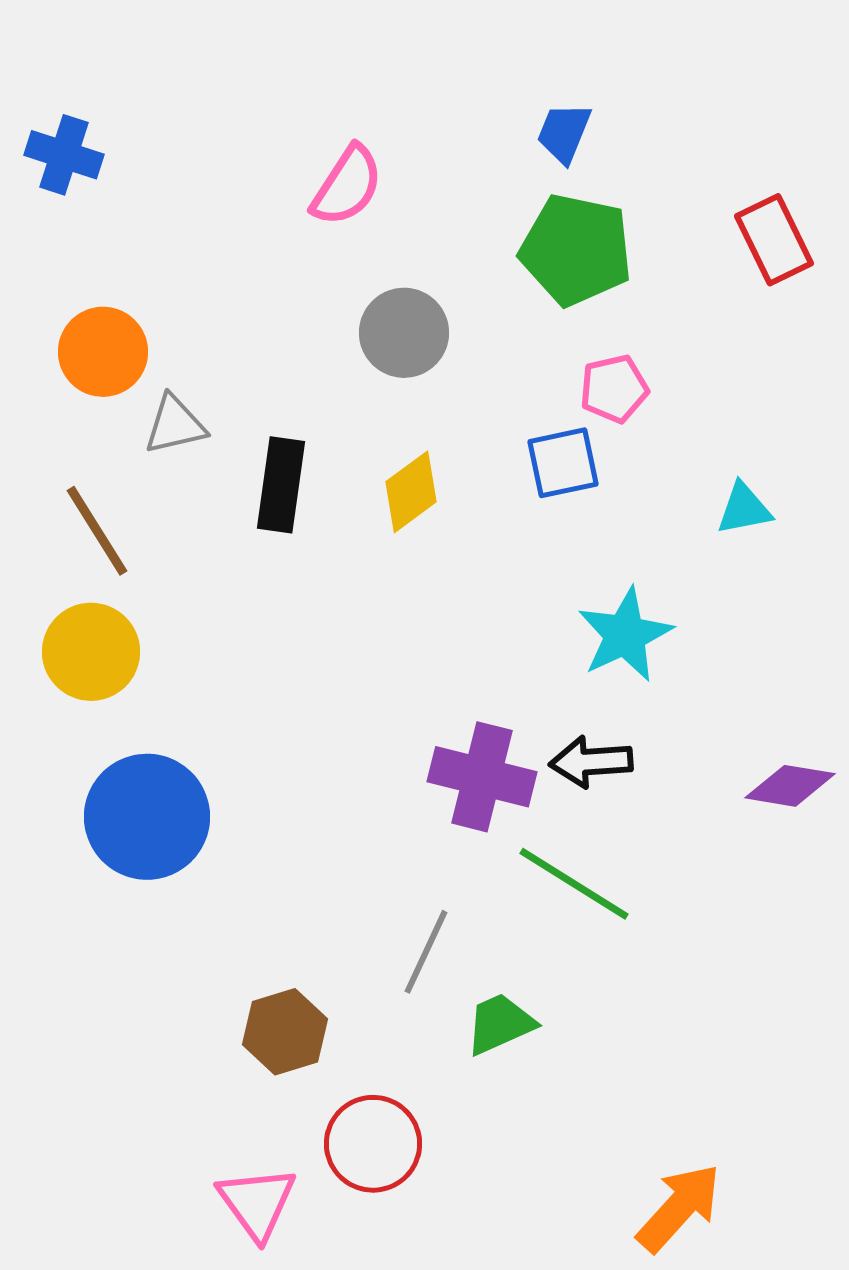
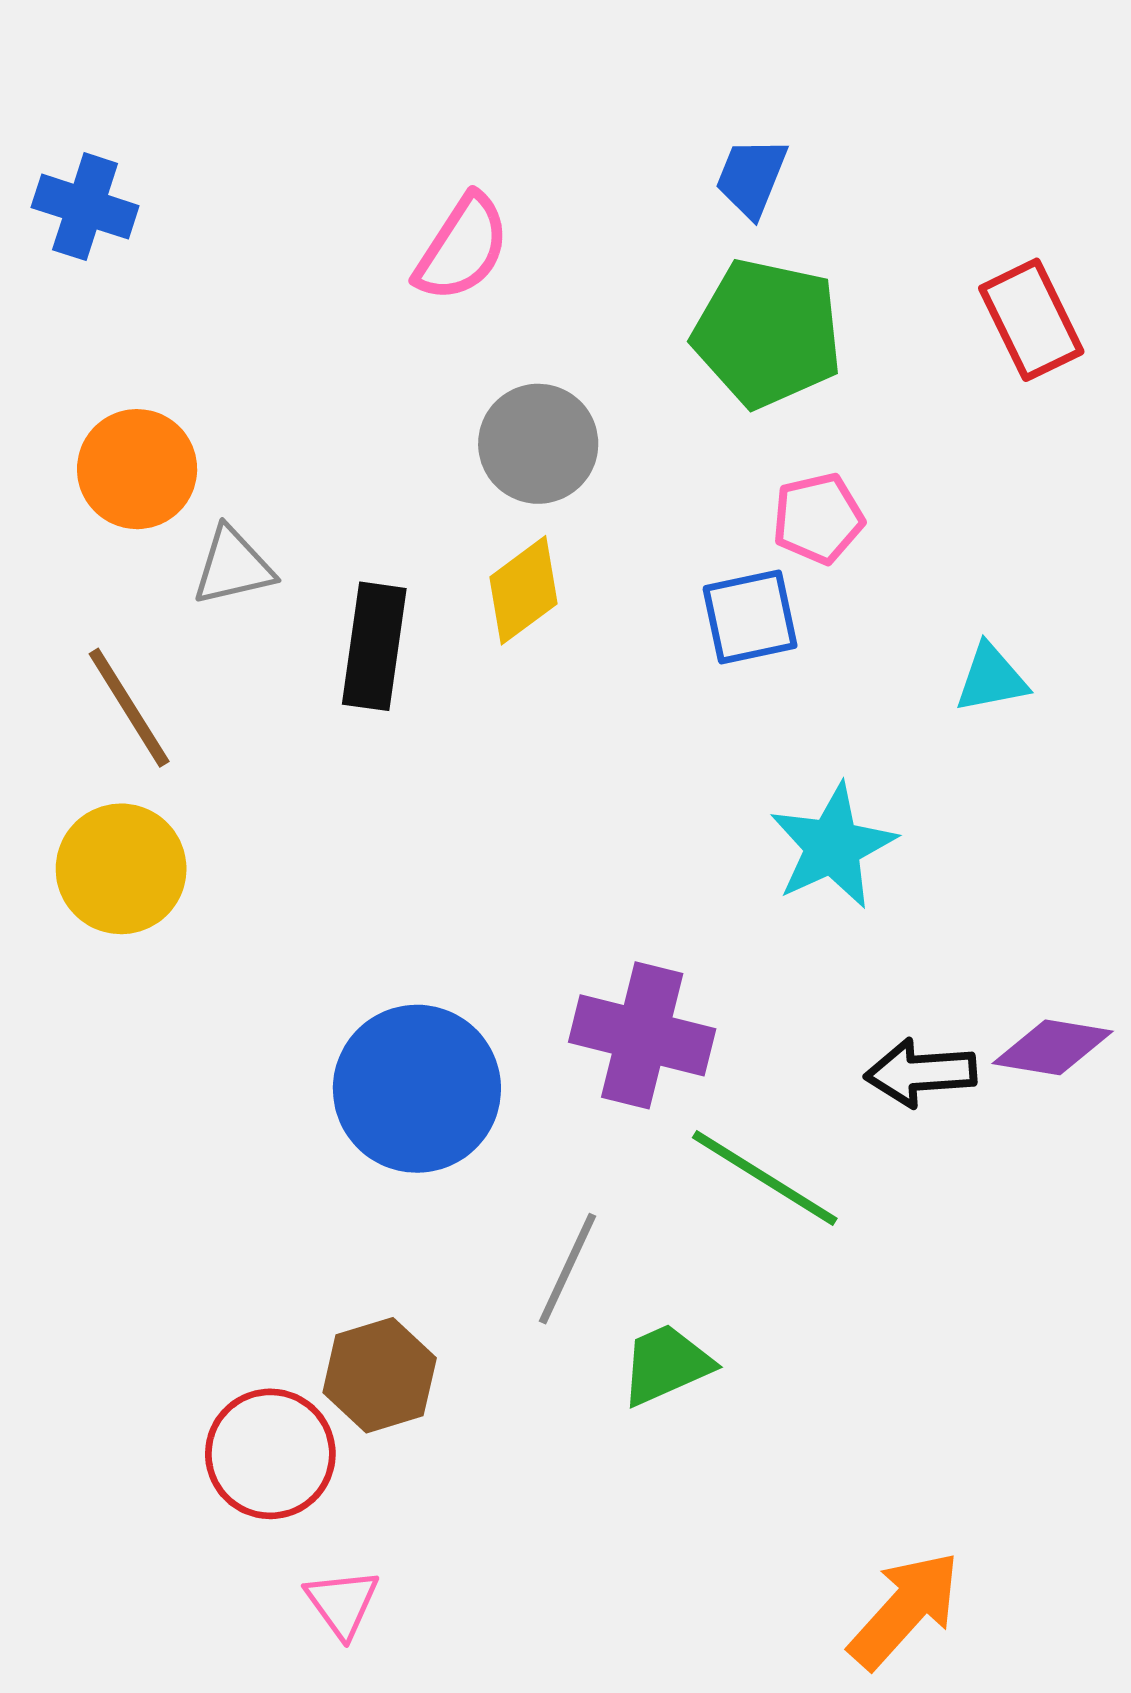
yellow diamond: (411, 492) -> (524, 590), moved
black arrow: (591, 762) -> (921, 1073), moved
blue circle: (147, 817) -> (417, 1089), moved
red circle: (373, 1144) -> (270, 1454), moved
pink triangle: (257, 1203) -> (342, 1603), size x0.7

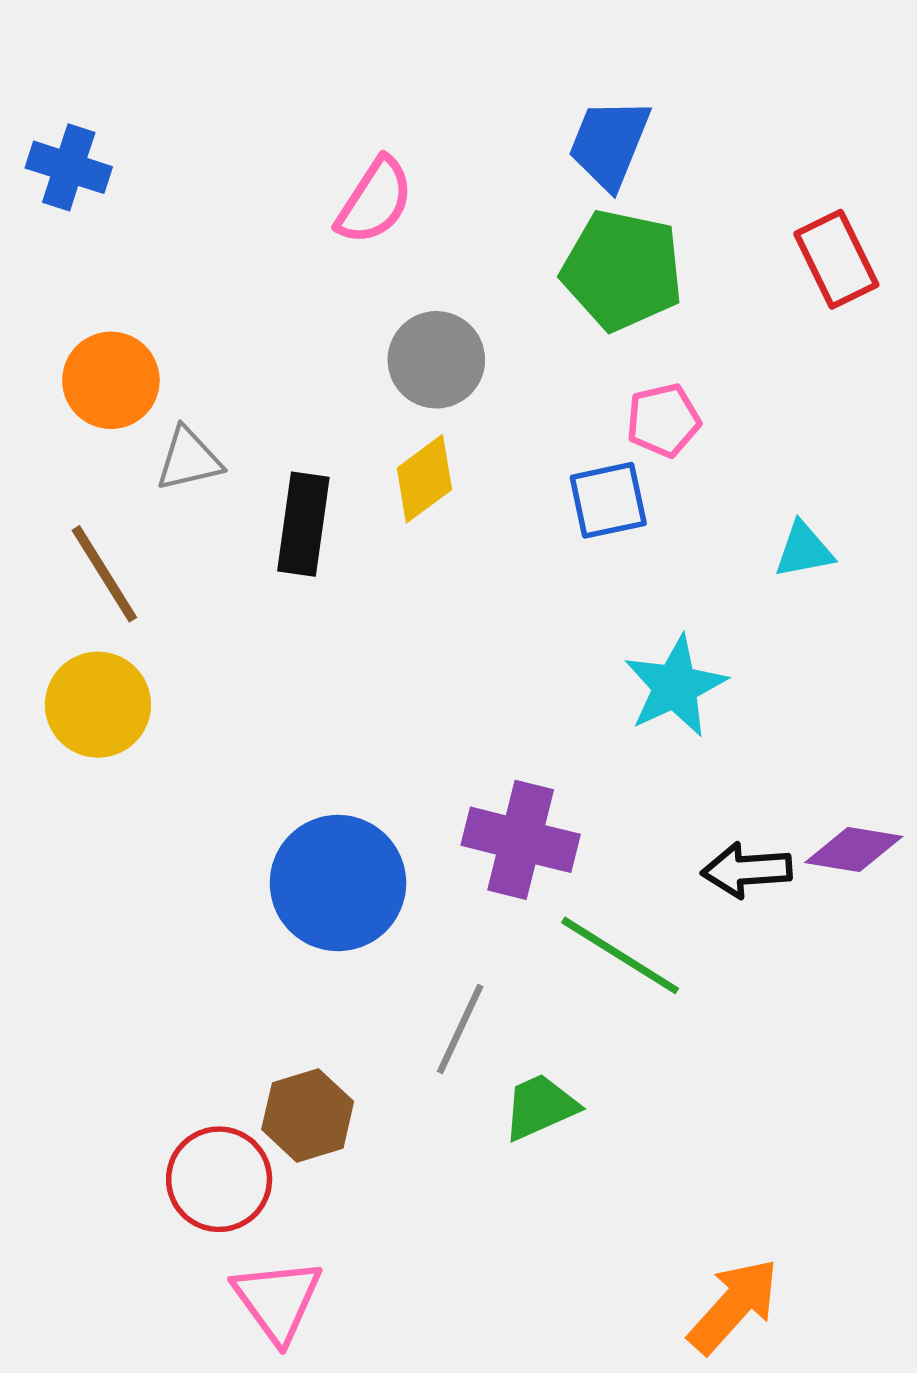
blue trapezoid: (751, 177) -> (609, 144), size x1.4
pink triangle: (342, 1603) -> (277, 1300), size x1.5

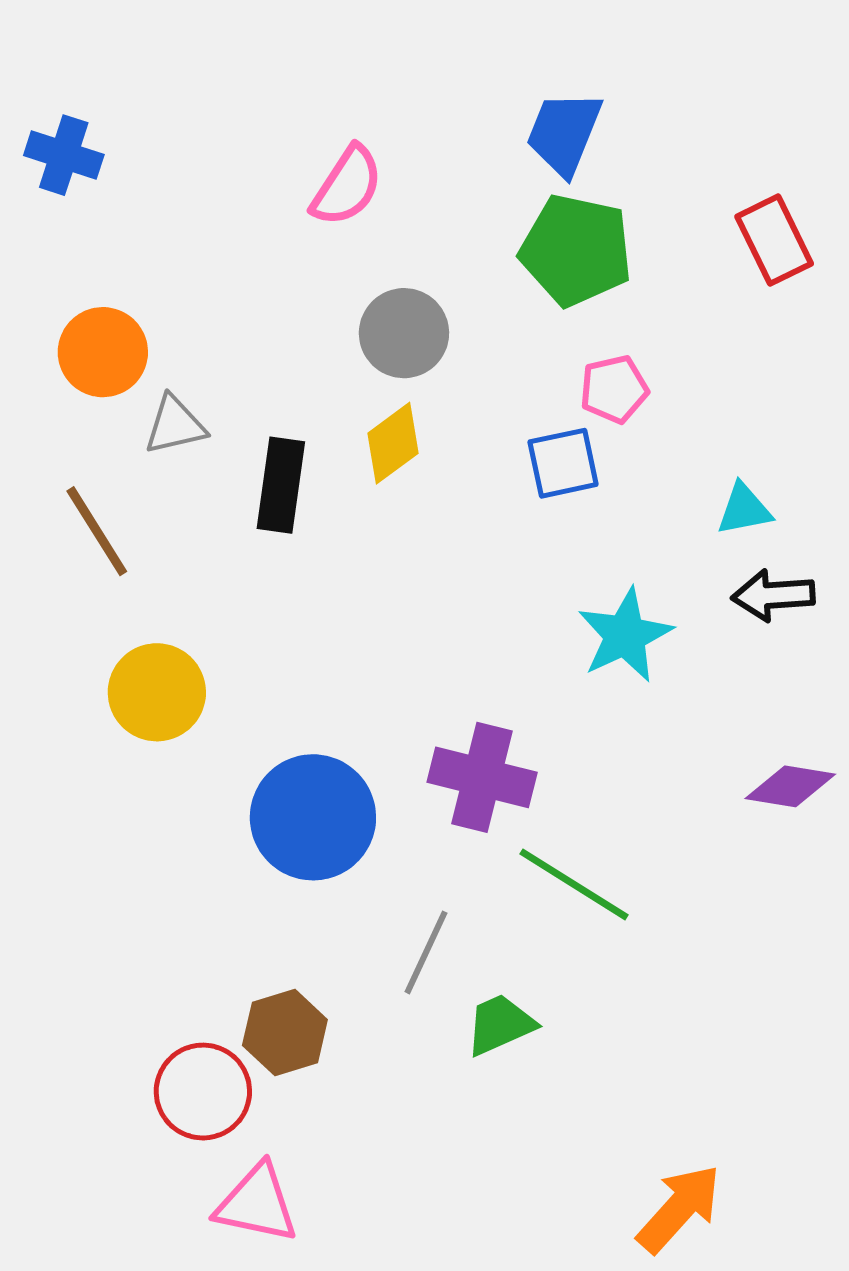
yellow circle: (98, 705) -> (157, 692), moved
black arrow: (747, 870) -> (773, 595), moved
pink triangle: (277, 1300) -> (257, 1204), turned -42

